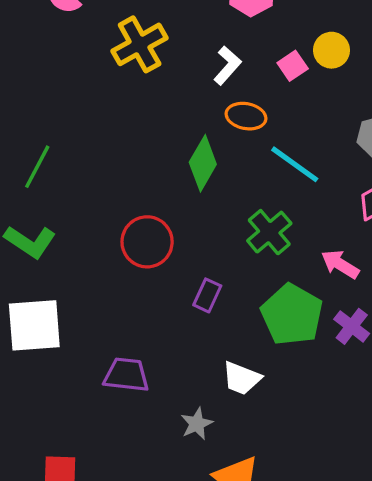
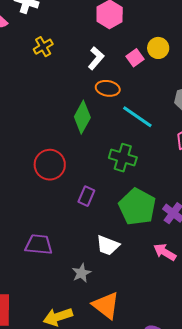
yellow cross: (140, 44) -> (43, 47), size x0.6
green cross: (269, 232) -> (123, 158), turned -32
pink arrow: (340, 264) -> (165, 252), moved

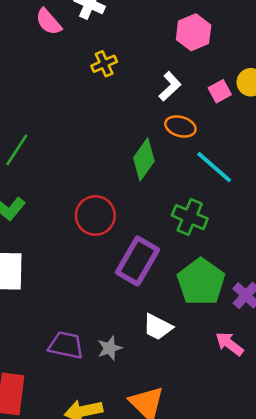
purple rectangle: (86, 196) -> (138, 261), size x1.8
purple trapezoid: (39, 245) -> (66, 345), moved
gray star: (81, 273) -> (110, 348), moved

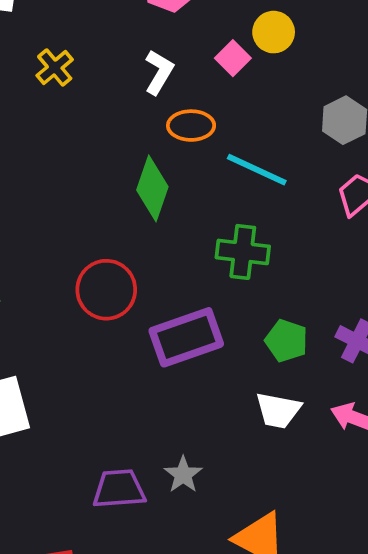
purple rectangle: (138, 261) -> (186, 337), turned 57
green pentagon: (201, 282) -> (286, 341), size x0.6
white trapezoid: (158, 327) -> (278, 410), moved

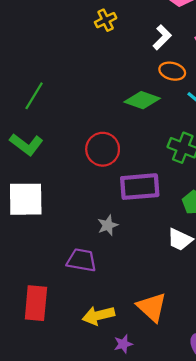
green diamond: (152, 188) -> (142, 100), turned 76
gray star: (183, 475) -> (108, 225), moved

